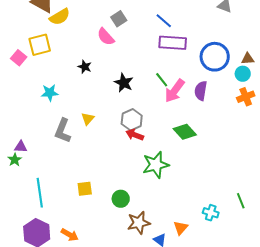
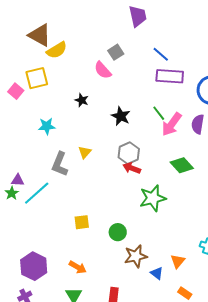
cyan line: (40, 193) -> (37, 193), moved, turned 56
orange arrow: (70, 235) -> (78, 267), moved

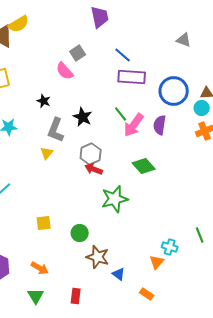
yellow semicircle: (57, 50) -> (19, 24), moved
gray L-shape: (60, 164) -> (56, 130), moved
brown star: (136, 256) -> (98, 257), turned 30
orange triangle: (178, 261) -> (157, 262), moved

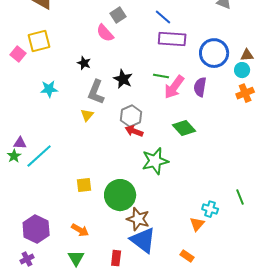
green line: (121, 114) -> (161, 76), turned -42
green circle: (80, 233) -> (120, 195), size x1.8
blue triangle: (119, 274) -> (143, 240), moved, size x2.0

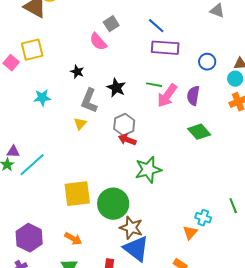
blue circle: (214, 53) -> (207, 62), size x0.6
green diamond: (184, 128) -> (199, 132), moved
yellow square: (84, 185) -> (77, 194), size x1.8

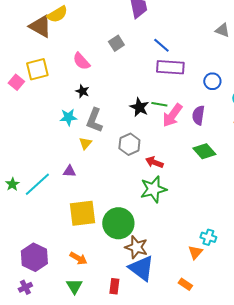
pink semicircle: (98, 42) -> (81, 61), moved
black star: (116, 88) -> (139, 107), moved
cyan star: (42, 98) -> (68, 117), moved
red arrow: (127, 140) -> (154, 162), moved
purple triangle: (13, 152) -> (69, 171), moved

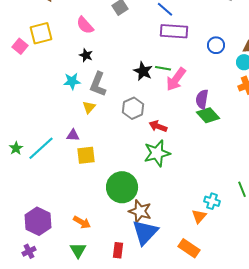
purple semicircle: (198, 115) -> (202, 99), moved
yellow square: (82, 213) -> (86, 155), moved, size x0.7
blue triangle: (141, 268) -> (145, 232), turned 36
orange rectangle: (185, 284) -> (189, 248), size x1.5

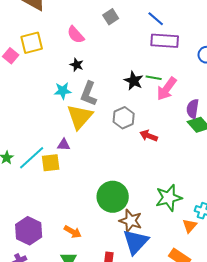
yellow triangle: (89, 107) -> (80, 117), size x2.0
green star: (157, 153) -> (169, 198), moved
yellow square: (86, 155) -> (51, 163), moved

